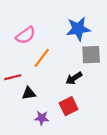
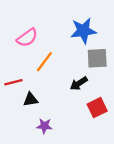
red square: (69, 106) -> (97, 108), moved

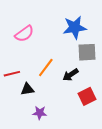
orange line: (44, 62) -> (46, 68), moved

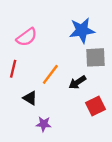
red line: (12, 74) -> (13, 69), moved, turned -63
black triangle: (27, 89) -> (30, 98), turned 40

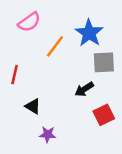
blue star: (82, 30) -> (89, 33), turned -30
pink semicircle: (27, 37) -> (29, 22), moved
orange line: (50, 74) -> (55, 46), moved

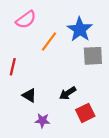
black arrow: (84, 89) -> (68, 93), moved
red square: (104, 115) -> (85, 113), moved

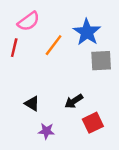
red line: (13, 67) -> (14, 48), moved

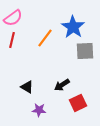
pink semicircle: (29, 21) -> (13, 18), moved

